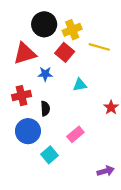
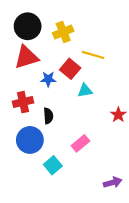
black circle: (44, 24) -> (28, 26), moved
yellow cross: (72, 30) -> (63, 32), moved
yellow line: (99, 47) -> (93, 55), moved
red square: (65, 52) -> (70, 69), moved

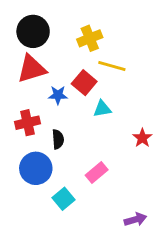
yellow cross: (63, 32) -> (90, 38), moved

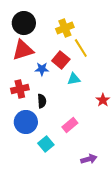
yellow line: (112, 66) -> (81, 48), turned 42
purple arrow: (135, 220) -> (89, 159), moved

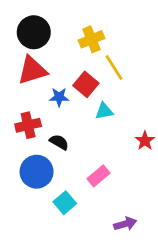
black semicircle: (42, 101) -> (59, 142), turned -56

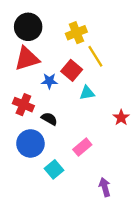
red cross: (28, 125) -> (23, 105), turned 36
purple arrow: (125, 224) -> (105, 187), turned -90

